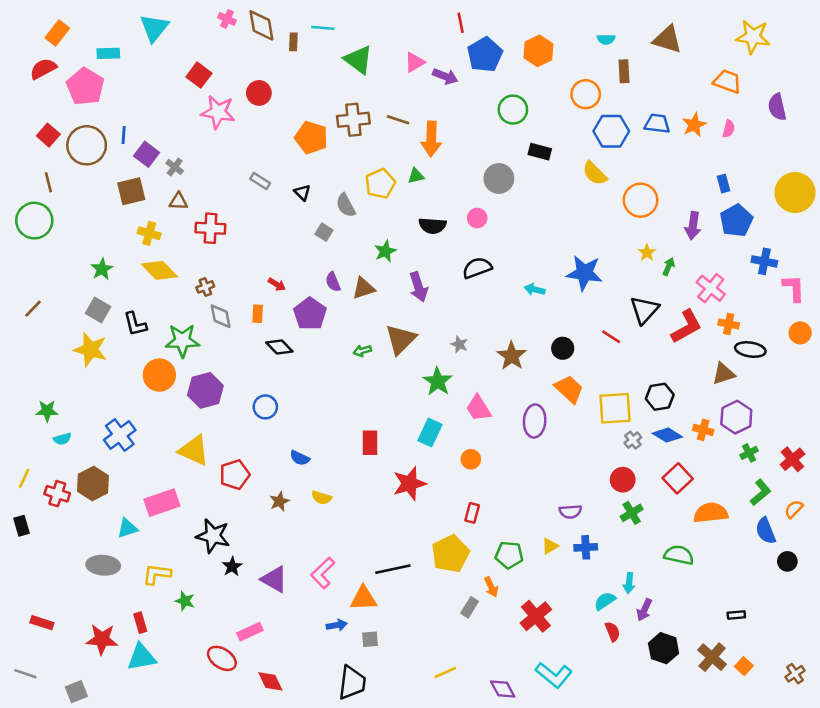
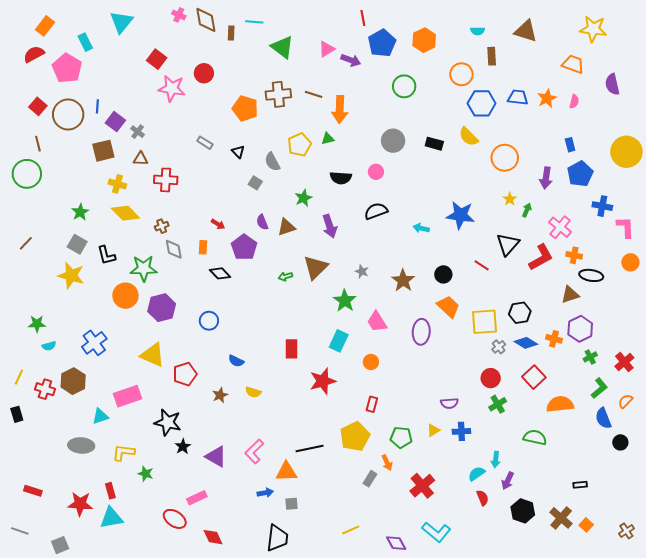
cyan rectangle: (108, 53) -> (85, 42), turned 66
black rectangle: (540, 152) -> (434, 144), moved

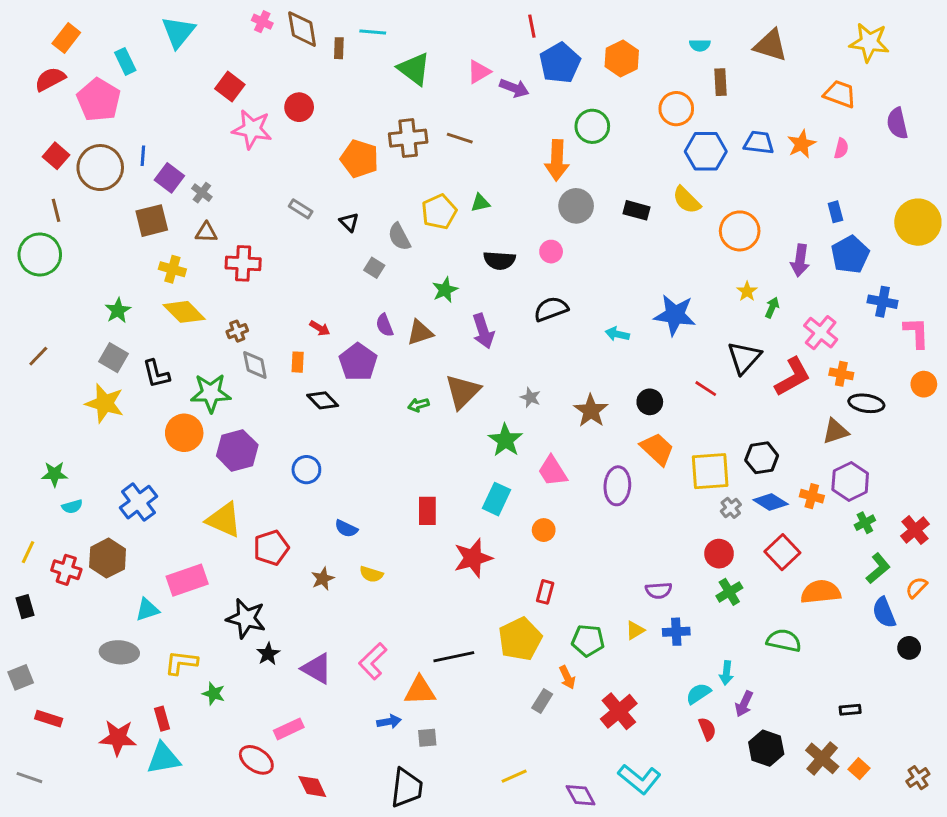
orange arrow: (340, 109) -> (557, 160), moved
gray square: (60, 545) -> (21, 677), moved

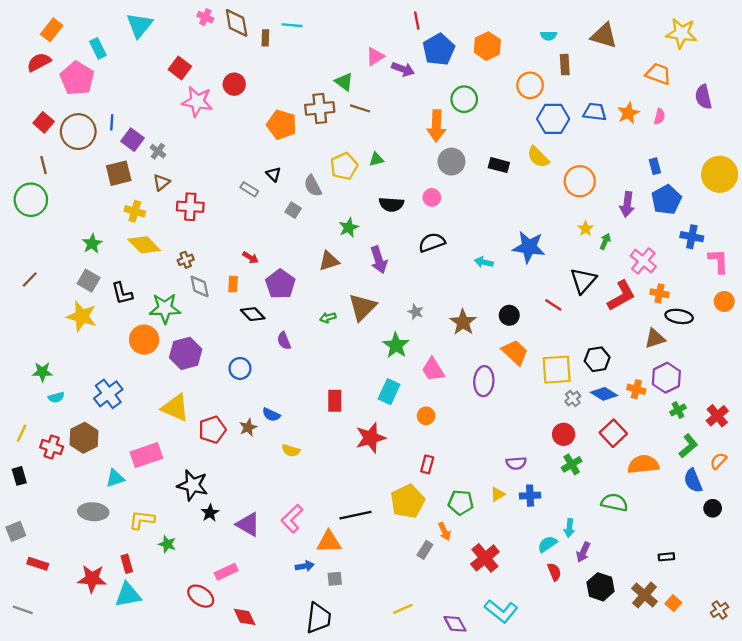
green triangle: (414, 69) -> (344, 82), moved, size x0.7
gray rectangle: (301, 209) -> (249, 189), moved
brown triangle: (206, 232) -> (161, 182), turned -42
purple semicircle: (385, 325) -> (284, 341), moved
brown star: (323, 579) -> (248, 427), moved

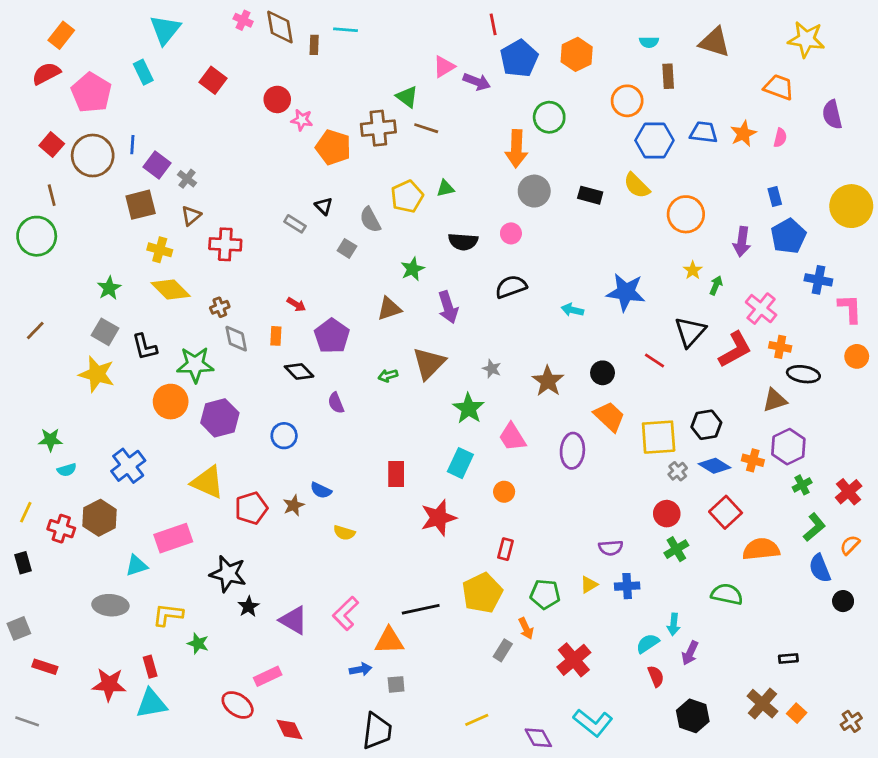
cyan rectangle: (98, 48) -> (143, 72), moved
pink star: (197, 101) -> (302, 120), moved, size x0.6
black hexagon: (601, 587) -> (693, 716), moved

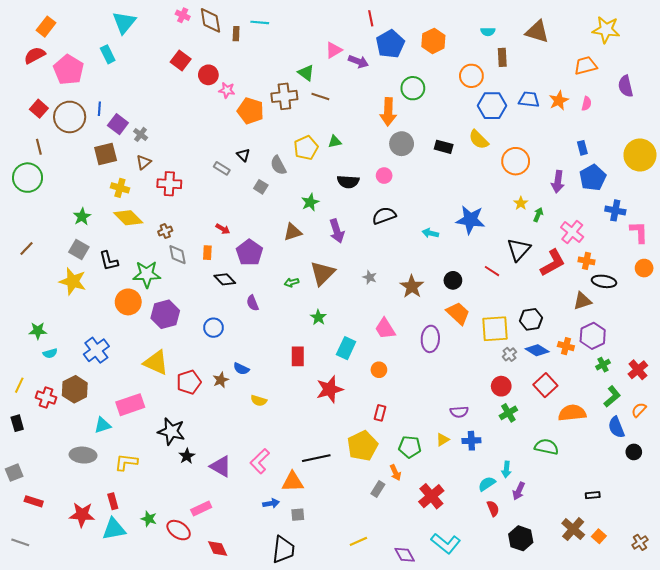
red square: (213, 80) -> (181, 60), moved
orange trapezoid: (779, 87) -> (585, 66), turned -35
green star: (469, 408) -> (318, 317), moved, size x0.7
green star: (198, 643) -> (149, 519), moved

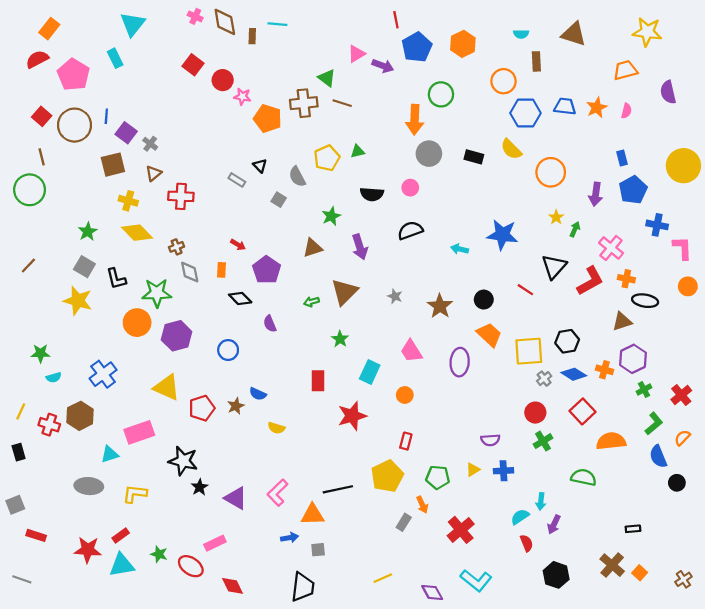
red rectangle: (113, 501) -> (121, 535), turned 70

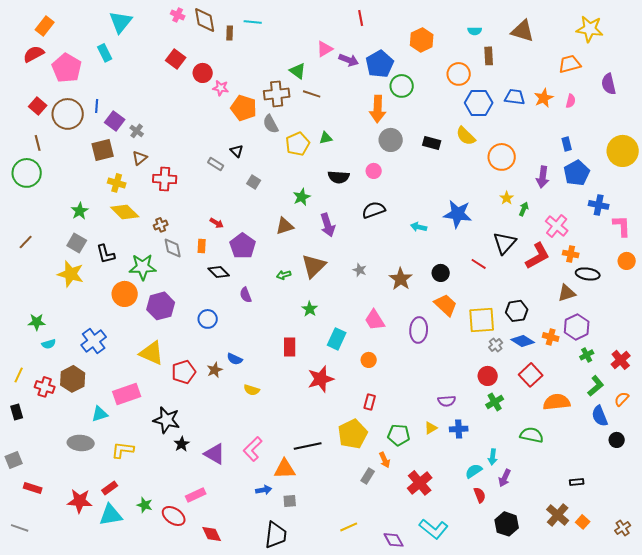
blue pentagon: (417, 47) -> (380, 64), moved
gray semicircle: (297, 177) -> (271, 124), moved

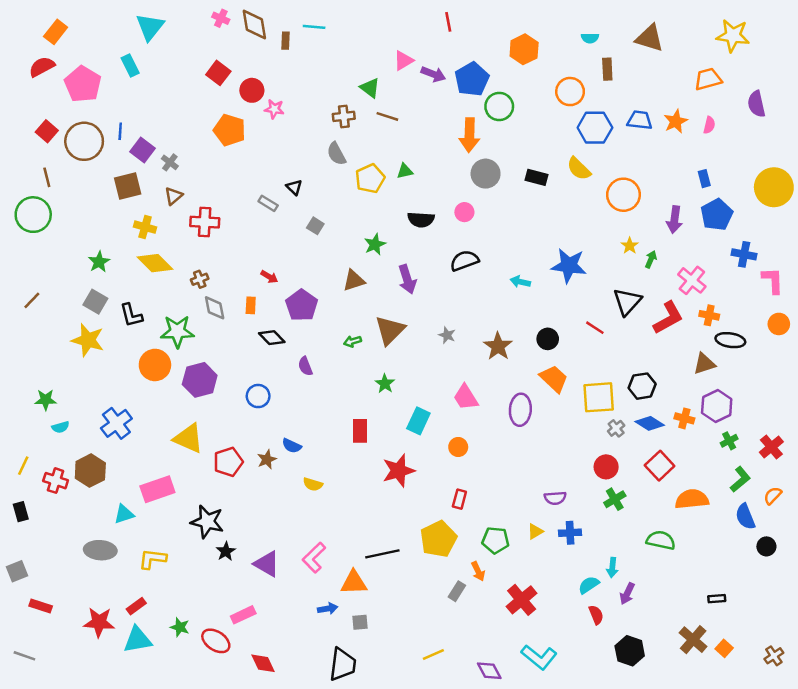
brown cross: (277, 94) -> (344, 116), size x0.7
orange pentagon: (244, 108) -> (230, 130), moved

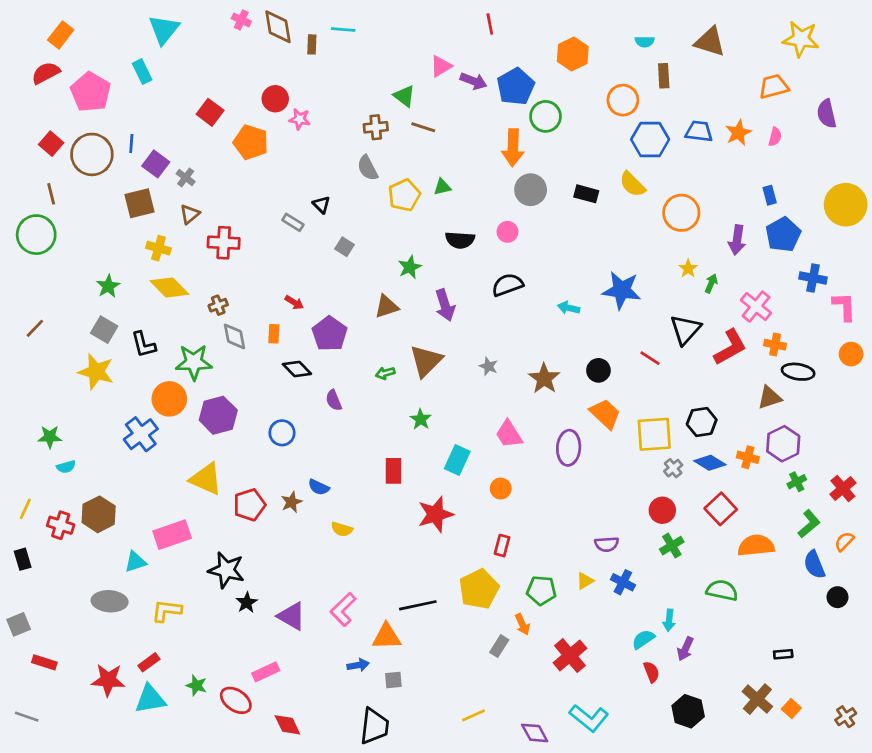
red square: (218, 73) -> (210, 112), moved
blue cross: (116, 423) -> (141, 434), moved
blue cross: (570, 533) -> (623, 582), turned 30

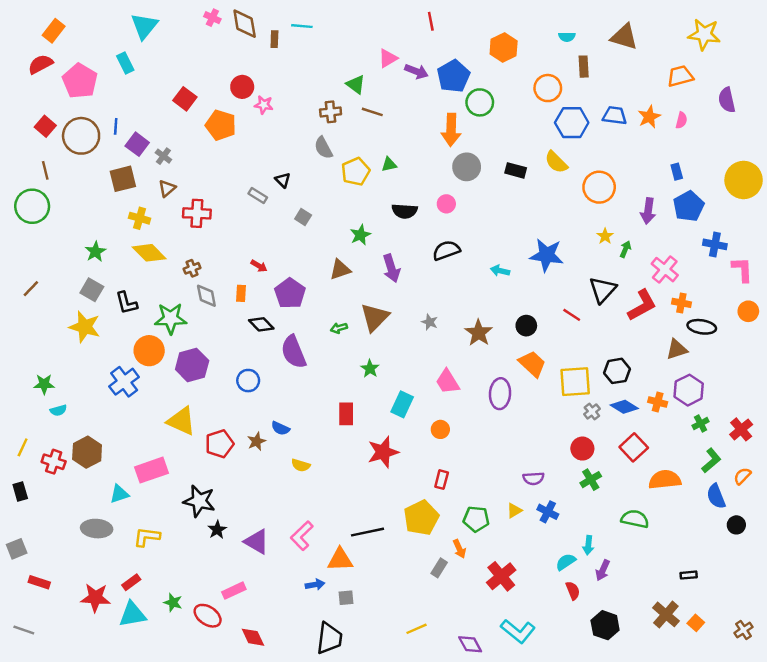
purple semicircle: (334, 400) -> (294, 352), size x1.8

